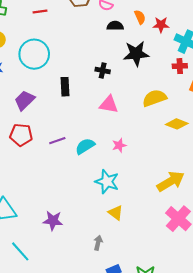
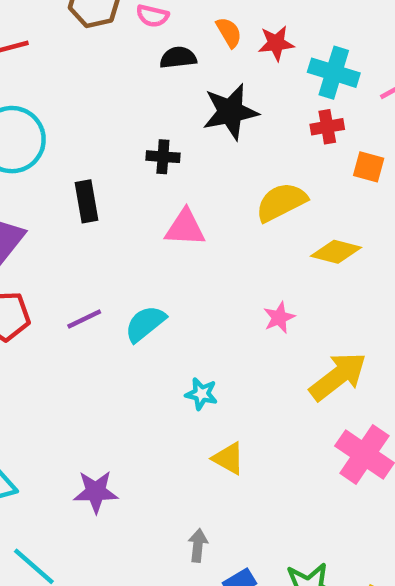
pink star: (119, 145) -> (279, 317), moved
cyan star: (107, 182) -> (201, 394), size x0.6
gray arrow: (98, 243) -> (198, 545), moved

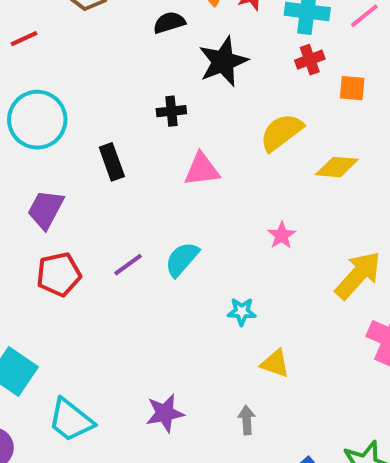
pink star: (279, 317) -> (282, 235), moved
gray arrow: (198, 545) -> (247, 420), moved

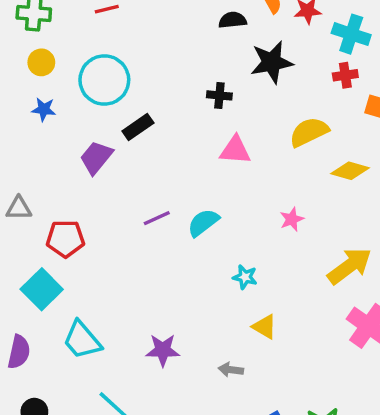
black rectangle: (112, 162) -> (138, 127), moved, turned 64
red pentagon: (59, 274) -> (65, 239), moved
gray arrow: (247, 420) -> (231, 370), turned -90

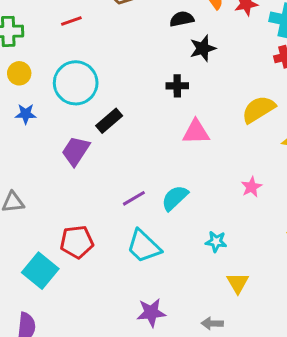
black star: (272, 62) -> (203, 48), moved, size x0.7
red pentagon: (65, 239) -> (77, 242), moved
yellow triangle: (265, 327) -> (238, 283), turned 35
cyan trapezoid: (82, 340) -> (144, 246), moved

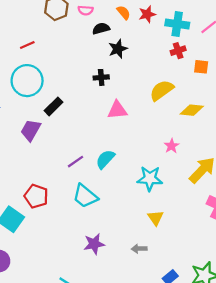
red line: (71, 21) -> (27, 45), moved
pink star: (251, 187) -> (172, 146), moved
cyan star: (216, 241) -> (150, 178), moved, size x1.6
red pentagon: (77, 242) -> (36, 196), turned 30

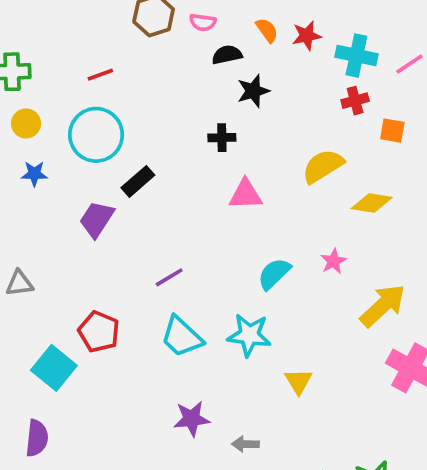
cyan semicircle: (105, 159) -> (274, 274), moved
cyan star: (150, 178) -> (249, 335), moved
gray arrow: (139, 249) -> (245, 444), moved

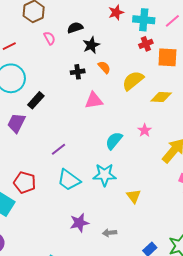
pink semicircle: (203, 22) -> (49, 38), moved, turned -120
orange semicircle: (267, 30) -> (104, 67), moved
orange square: (392, 131) -> (167, 57), size x1.5

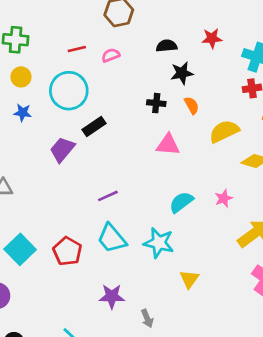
red star: (116, 12) -> (212, 38), moved
pink semicircle: (49, 38) -> (111, 55), moved, turned -96
red pentagon: (25, 182) -> (67, 251), moved
gray arrow: (109, 233) -> (147, 318), turned -120

